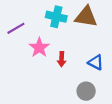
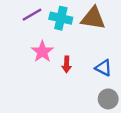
purple line: (16, 28) -> (32, 15), moved
gray circle: (86, 91) -> (108, 99), moved

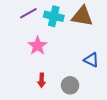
red arrow: (67, 64) -> (42, 80), moved
gray circle: (108, 99) -> (70, 85), moved

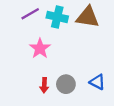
blue triangle: (91, 60) -> (97, 82), moved
gray circle: (70, 85) -> (66, 84), moved

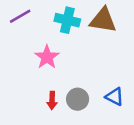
purple line: (30, 14) -> (20, 16), moved

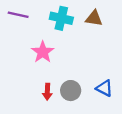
purple line: (20, 16) -> (18, 15), turned 42
brown triangle: (103, 20) -> (94, 18), size x0.7

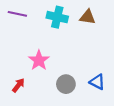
pink star: (43, 52) -> (39, 60), moved
red arrow: (47, 92) -> (18, 85), moved, turned -144

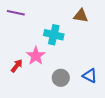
cyan cross: (57, 17) -> (54, 35), moved
red arrow: (18, 85) -> (17, 66), moved

